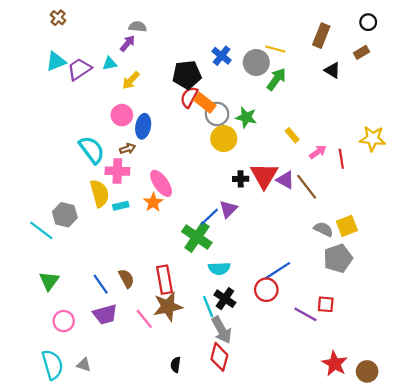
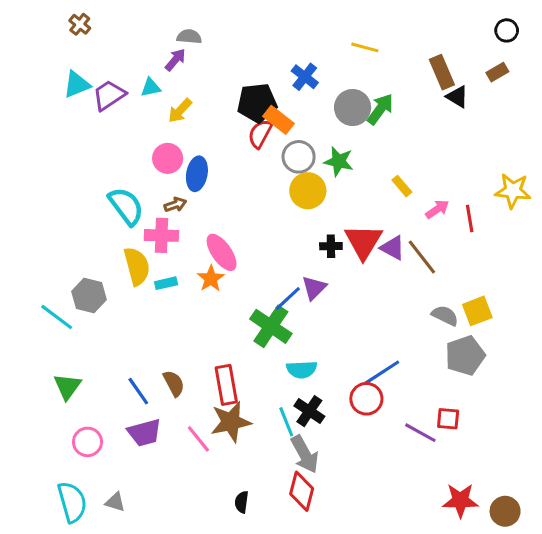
brown rectangle: (321, 36) -> (442, 72), moved, turned -45
yellow line: (275, 49) -> (365, 47), moved
gray circle: (256, 62) -> (353, 108), moved
orange rectangle: (205, 103) -> (279, 120), moved
red star: (335, 364) -> (460, 500), turned -30

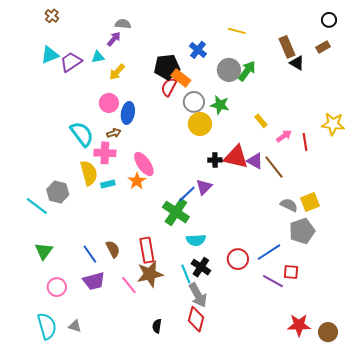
red triangle: (363, 242) -> (236, 157), turned -48
blue line: (382, 373) -> (269, 252), moved

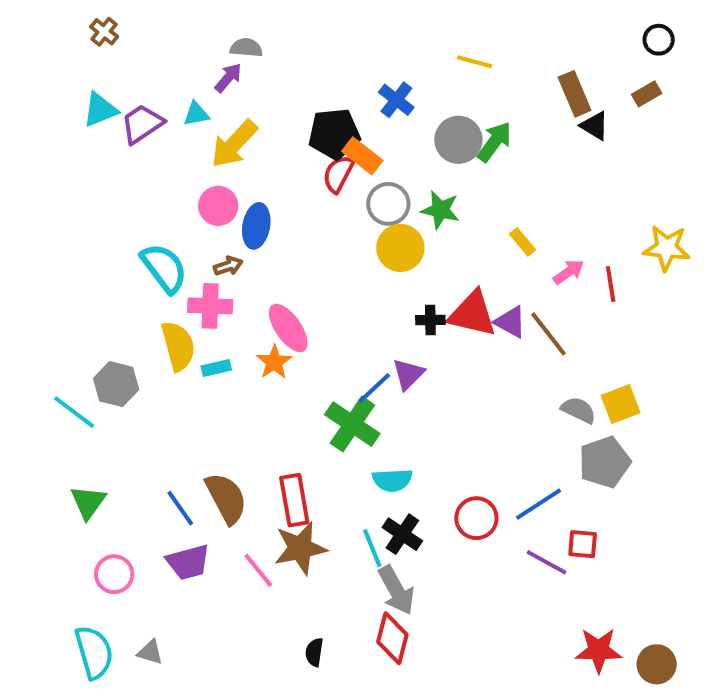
yellow arrow: (117, 72) -> (234, 144), size x1.5
brown semicircle: (113, 249) -> (226, 498), size x1.5

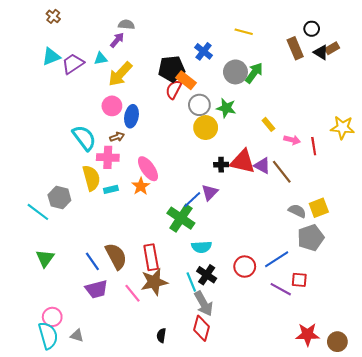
black circle: (659, 40) -> (312, 29), moved
black triangle: (595, 126) -> (321, 52), moved
pink arrow: (569, 272) -> (292, 140), turned 49
pink circle: (114, 574) -> (52, 317), moved

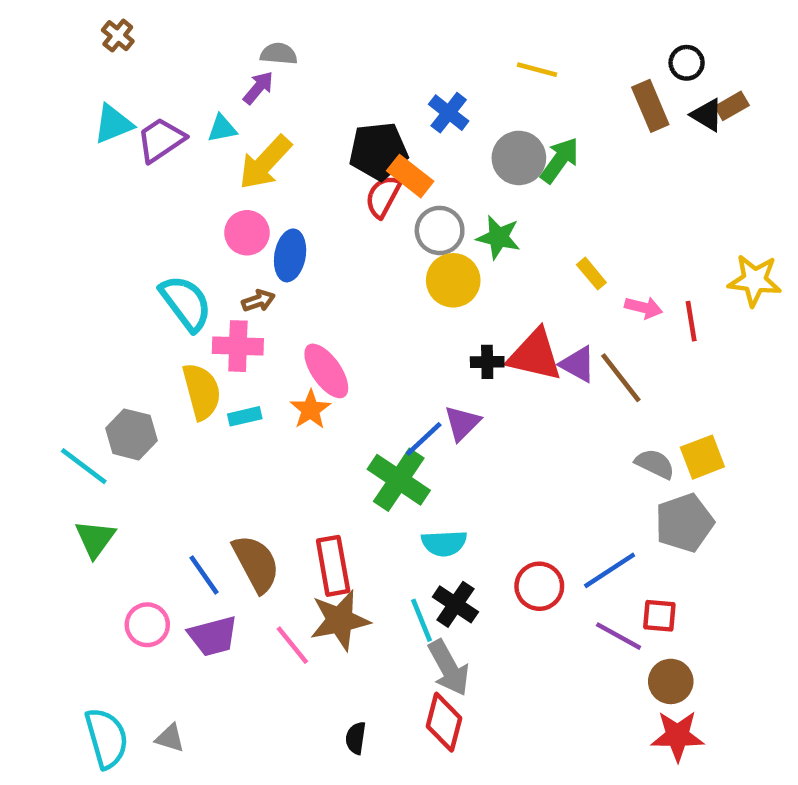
green triangle: (45, 258) -> (95, 539), moved
pink circle: (52, 317) -> (147, 625), moved
brown circle: (337, 342) -> (671, 681), moved

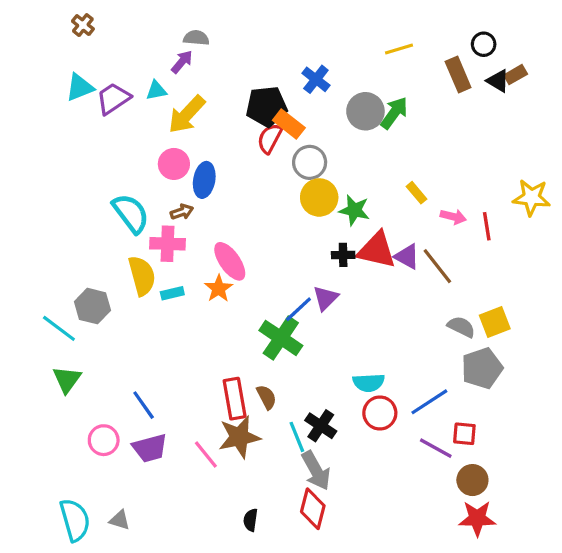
yellow line: (537, 70) -> (399, 49), moved, turned -32
green star: (499, 237) -> (354, 210), moved
cyan semicircle: (444, 543) -> (369, 383), moved
brown semicircle: (256, 564) -> (266, 397), moved, size x0.6

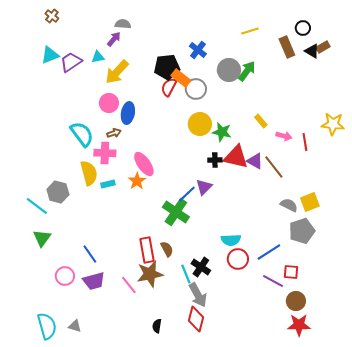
gray circle: (310, 162) -> (196, 89), moved

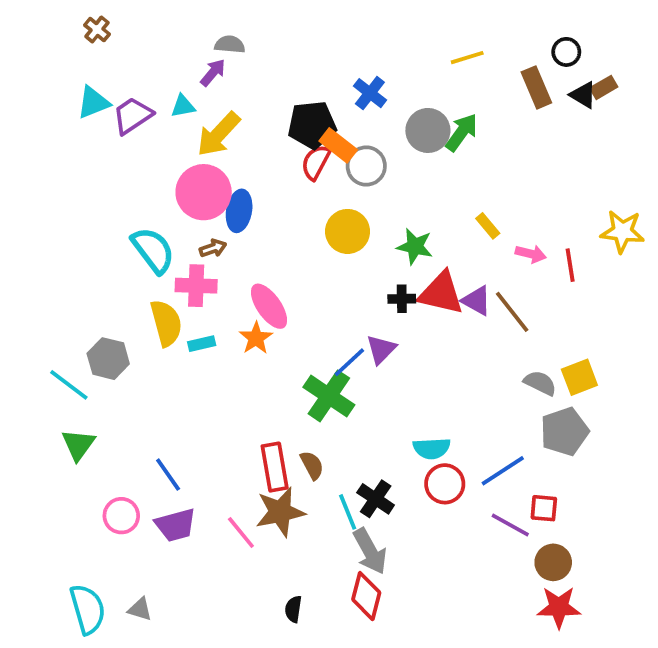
pink circle: (109, 103) -> (204, 192), size x1.5
yellow circle: (200, 124) -> (348, 231), moved

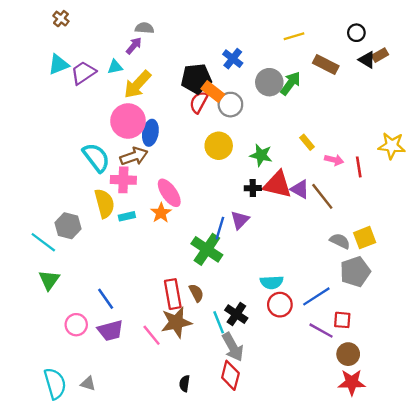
brown rectangle: (536, 87) -> (326, 65), moved, turned -40
brown arrow: (213, 248) -> (134, 156), size x1.6
blue line: (349, 362) -> (220, 228), turned -30

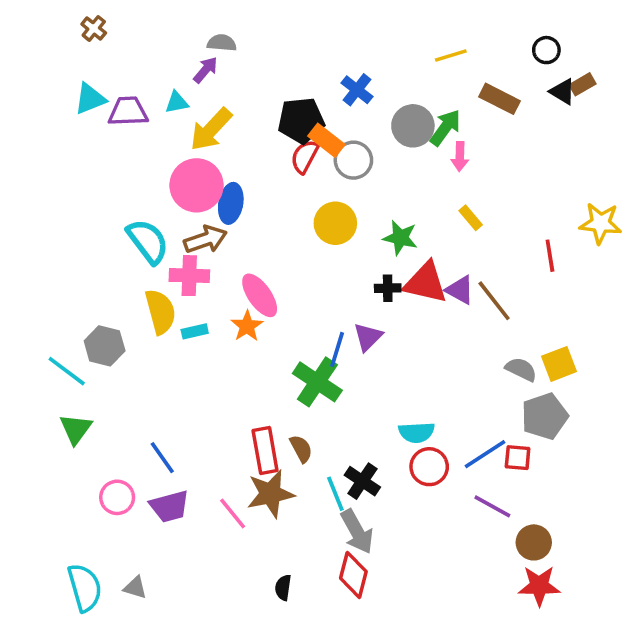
purple trapezoid: (83, 73) -> (128, 111), turned 32
pink arrow: (334, 160) -> (460, 156), moved, turned 78
red square: (342, 320) -> (518, 458), moved

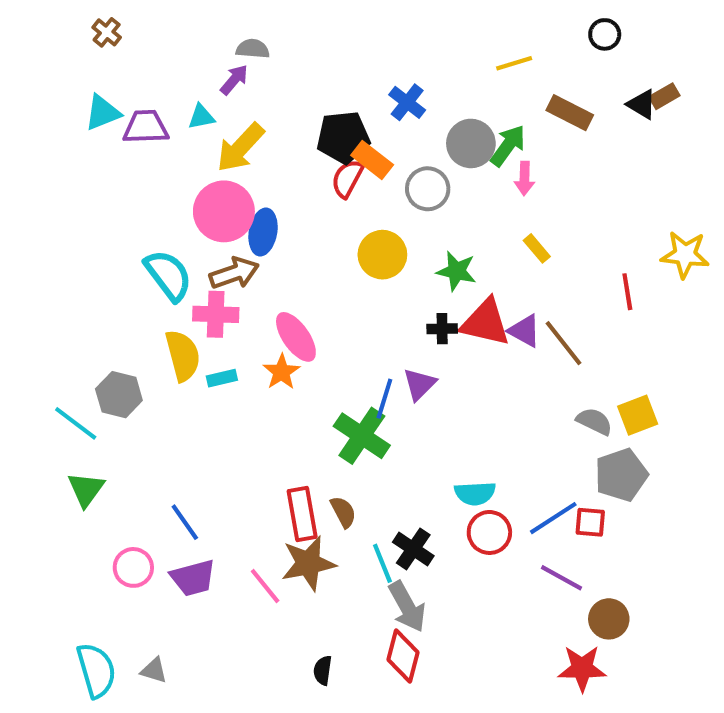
black circle: (546, 50) -> (605, 34), moved
gray circle: (353, 160) -> (428, 189), moved
red star: (539, 586) -> (582, 668), moved

